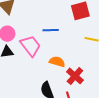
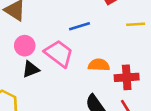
red cross: (75, 76) -> (127, 77), turned -30

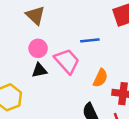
orange semicircle: (99, 65) -> (100, 78), turned 102

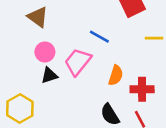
blue line: (90, 40) -> (99, 37), turned 42
pink trapezoid: (67, 61) -> (78, 62), turned -92

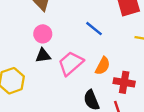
pink trapezoid: (78, 62) -> (71, 63), moved

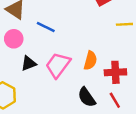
blue line: (94, 29) -> (46, 27), moved
pink circle: (43, 34) -> (14, 39), moved

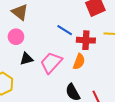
blue line: (46, 27) -> (65, 30), moved
red cross: (115, 72) -> (86, 40), moved

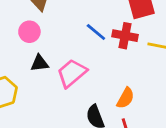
red cross: (86, 40) -> (125, 36), moved
orange semicircle: (79, 62) -> (125, 98), moved

